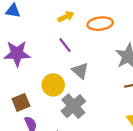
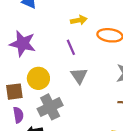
yellow circle: (53, 85) -> (38, 78), moved
gray cross: (73, 106) -> (50, 107), moved

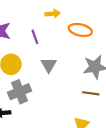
purple line: (71, 47) -> (35, 37), moved

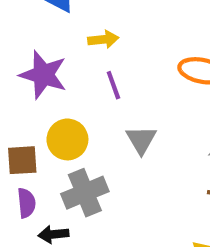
yellow arrow: (53, 14) -> (103, 39), moved

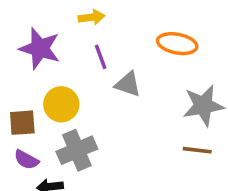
gray triangle: (141, 140) -> (128, 84), moved, turned -40
purple semicircle: (26, 203) -> (26, 160), turned 125

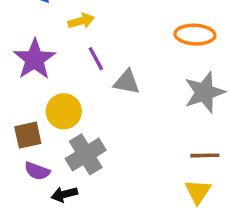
orange ellipse: (177, 44) -> (195, 35), moved
purple star: (40, 48) -> (34, 59), turned 30
brown line: (197, 150) -> (205, 155), moved

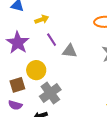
purple semicircle: (37, 171) -> (15, 105), moved

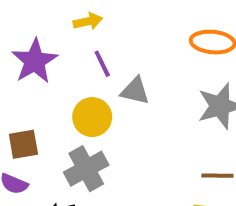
yellow circle: (36, 70) -> (92, 117), moved

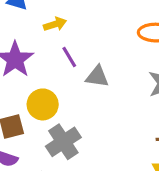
yellow circle: (92, 117) -> (43, 104), moved

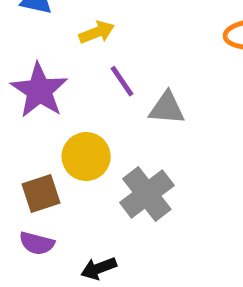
gray cross: (63, 142) -> (147, 194), moved

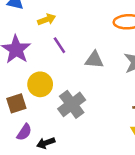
gray triangle: (167, 108) -> (94, 60), moved
purple semicircle: (37, 243) -> (24, 132), moved, turned -72

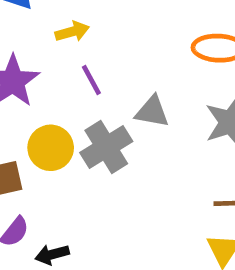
gray cross: (72, 104) -> (106, 147), moved

